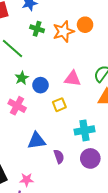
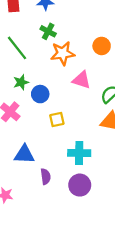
orange circle: (85, 25) -> (102, 46), moved
orange star: (63, 31) -> (63, 53), moved
pink triangle: (73, 79) -> (82, 80), moved

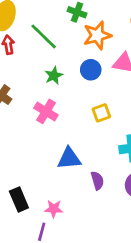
blue circle: (40, 94) -> (91, 70), moved

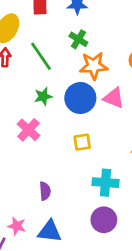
blue circle: (91, 70) -> (80, 98), size x1.5
blue triangle: (69, 158) -> (50, 231), moved
purple semicircle: (97, 181) -> (45, 191), moved

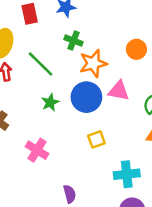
pink cross: (29, 130) -> (37, 150), moved

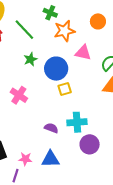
blue circle: (86, 97) -> (56, 69), moved
cyan cross: (127, 174) -> (77, 122), moved
purple semicircle: (70, 194) -> (51, 128), moved, turned -56

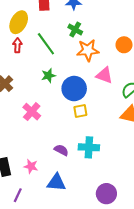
purple circle: (90, 144) -> (106, 194), moved
pink star: (25, 159) -> (31, 166), moved

